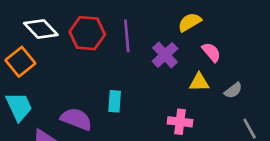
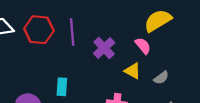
yellow semicircle: (190, 22) -> (158, 21), moved, size x1.4
yellow triangle: (199, 82) -> (133, 71), turned 30

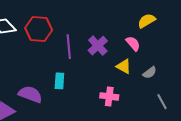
yellow semicircle: (158, 21) -> (147, 21), size x0.7
purple line: (72, 32) -> (69, 47), moved

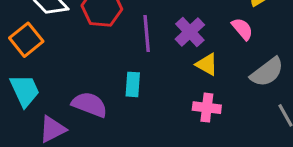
yellow triangle: (124, 66) -> (207, 64), moved
gray semicircle: (150, 73) -> (267, 72), size x1.6

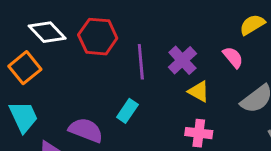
cyan rectangle: (133, 84) -> (127, 111), turned 30

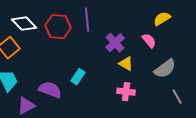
purple line: (141, 62) -> (87, 20), moved

